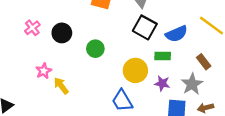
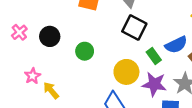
blue semicircle: (177, 34) -> (176, 45), moved
green rectangle: (163, 56) -> (154, 56), turned 56
purple star: (162, 83) -> (154, 84), size x1.5

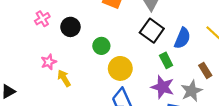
blue semicircle: (176, 45) -> (182, 38), moved, turned -50
yellow circle: (126, 72) -> (120, 68), moved

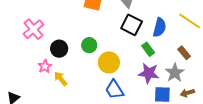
pink cross: (42, 19) -> (33, 29), size x1.5
black circle: (70, 27) -> (59, 49), moved

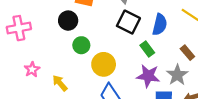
pink cross: (33, 29) -> (19, 28), turned 30
black circle: (59, 49) -> (68, 21), moved
yellow arrow: (61, 79) -> (60, 83), moved

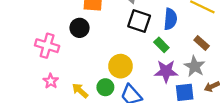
pink cross: (19, 28) -> (47, 46), moved, turned 35
green circle: (81, 45) -> (105, 87), moved

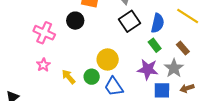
black square: (139, 21) -> (129, 21), turned 30
green rectangle: (161, 45) -> (155, 45), moved

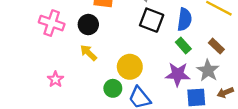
black square: (129, 21) -> (152, 20), turned -30
pink cross: (44, 33) -> (52, 23), moved
yellow arrow: (69, 77) -> (88, 53), moved

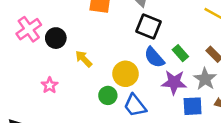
blue semicircle: (185, 19) -> (154, 57), moved, turned 130
pink cross: (52, 23) -> (29, 29), moved, turned 35
black circle: (88, 25) -> (56, 38), moved

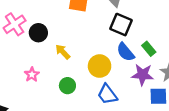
green circle: (108, 95) -> (67, 86), moved

